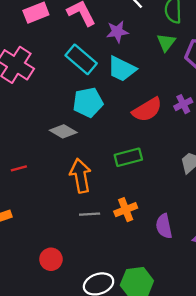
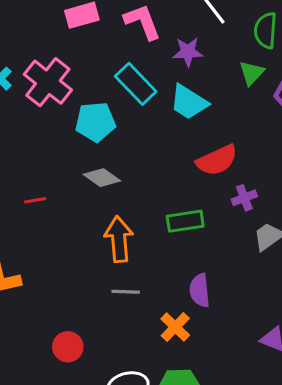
cyan pentagon: (88, 102) -> (95, 122), moved
purple cross: (183, 104) -> (244, 198), moved
red line: (19, 168) -> (35, 200), moved
orange cross: (126, 210) -> (175, 327), moved, turned -30
purple semicircle: (164, 226) -> (200, 290), moved

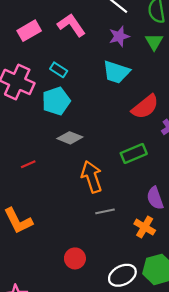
purple star: (188, 52) -> (119, 36), moved
cyan rectangle: (136, 84) -> (59, 70), moved, size x0.6

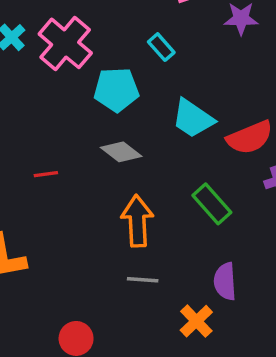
cyan rectangle: (59, 70) -> (161, 47), moved
cyan trapezoid: (116, 72) -> (193, 119), moved
green rectangle: (134, 154) -> (212, 204), turned 55

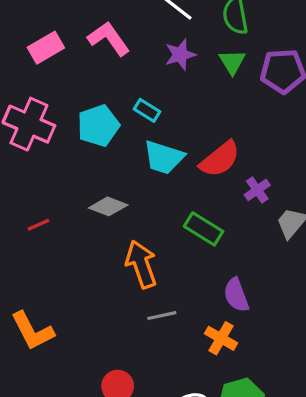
cyan rectangle: (161, 47) -> (147, 110), moved
cyan pentagon: (116, 90) -> (98, 126), moved
red line: (46, 174) -> (38, 225), moved

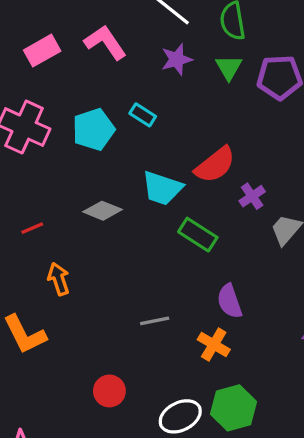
cyan trapezoid: (164, 157) -> (162, 188), moved
orange arrow: (141, 264) -> (59, 279), moved, size x0.7

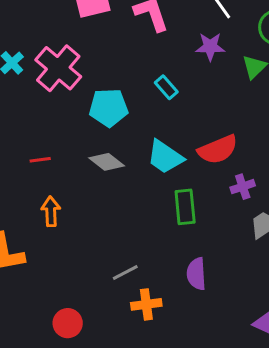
cyan pentagon: (94, 130) -> (109, 108), moved
green rectangle: (198, 235) -> (185, 207), turned 36
gray line: (155, 321) -> (125, 272), turned -32
orange cross: (214, 344) -> (146, 304), moved, turned 36

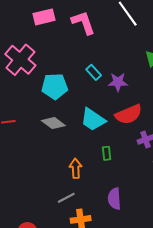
purple star: (210, 47) -> (118, 82), moved
green rectangle: (185, 207) -> (107, 153), size x0.6
orange arrow: (51, 211) -> (76, 168), moved

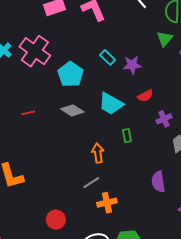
cyan pentagon: (55, 86) -> (71, 74), turned -30
red semicircle: (129, 114) -> (145, 96), size x0.6
purple semicircle: (114, 199) -> (158, 182), moved

